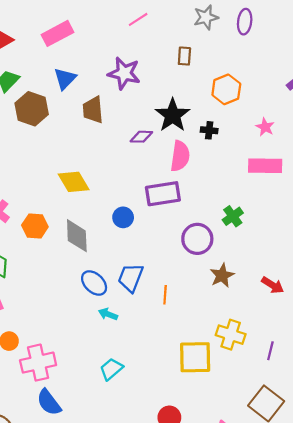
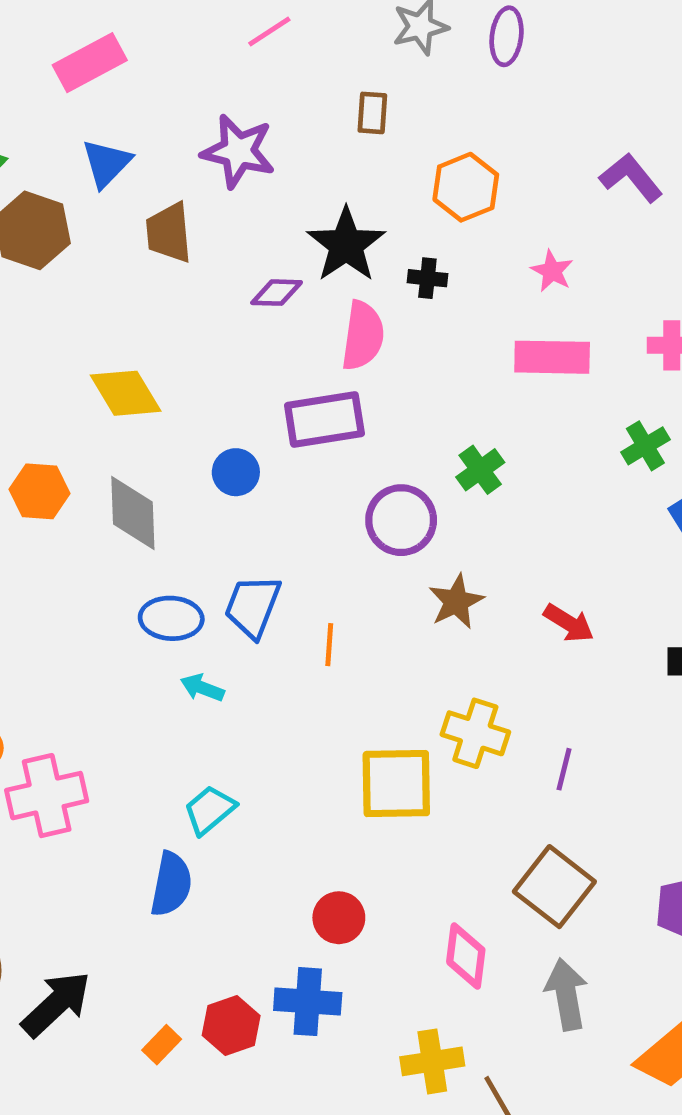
blue ellipse: (94, 283) -> (171, 618), turned -40
blue semicircle: (49, 402) -> (171, 884), moved, turned -132

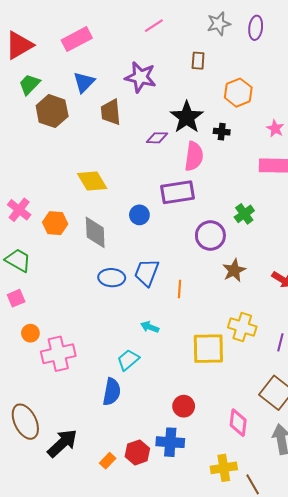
cyan arrow: (202, 688) -> (150, 327), moved

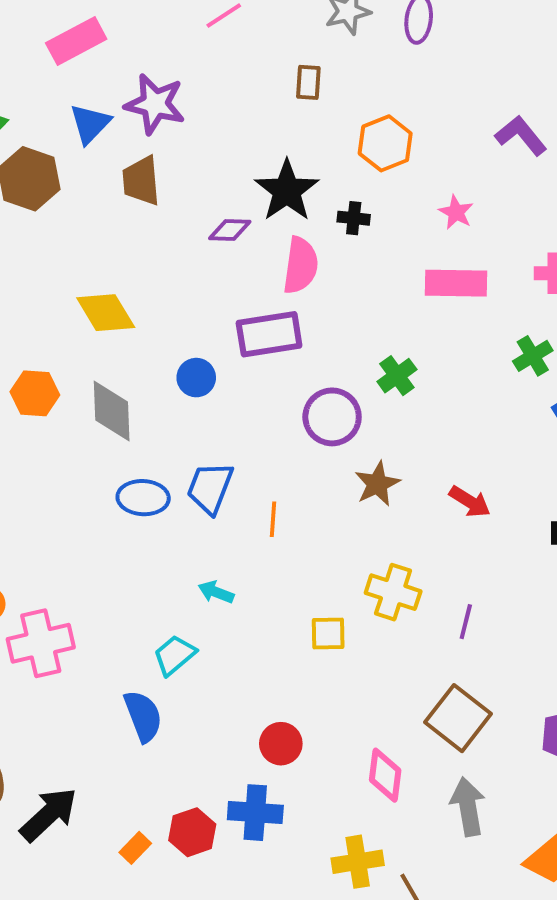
purple star: (140, 77) -> (155, 104), moved
yellow square: (208, 349) -> (328, 633), size x0.6
blue semicircle: (112, 392) -> (143, 716), turned -32

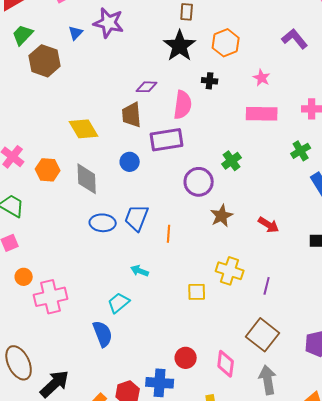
blue triangle: (90, 124) -> (76, 33), size x0.7
brown trapezoid: (141, 181) -> (132, 115), moved
black star: (287, 191) -> (180, 46), moved
red circle: (281, 744) -> (186, 358), moved

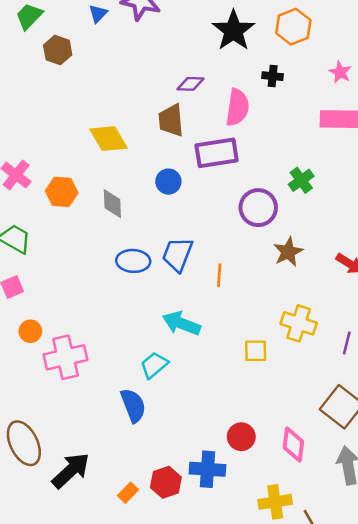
brown hexagon: (45, 61) -> (58, 50), size x0.7
gray diamond: (87, 179) -> (112, 204), size x0.7
cyan arrow: (140, 271) -> (181, 323), size x1.6

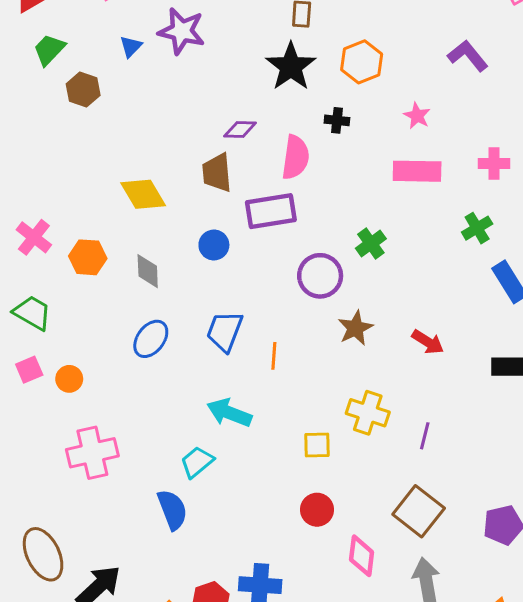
blue ellipse: (133, 261) -> (151, 339), moved, turned -56
orange circle: (30, 331) -> (69, 379), moved
red circle: (241, 437) -> (317, 510), moved

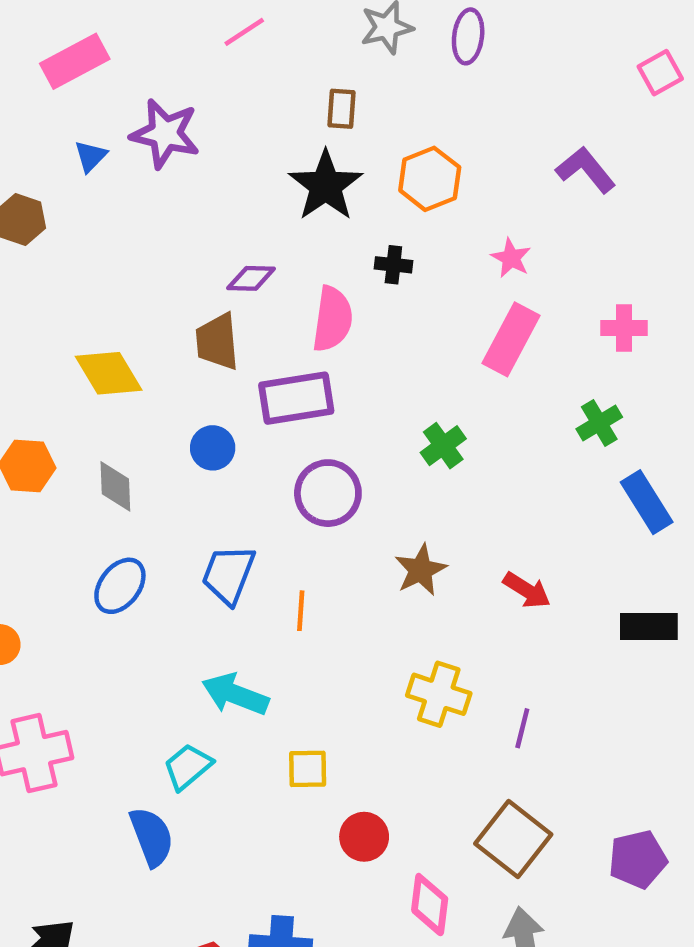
pink rectangle: (417, 171) -> (511, 339), turned -63
purple circle: (320, 276) -> (328, 493), moved
yellow square: (317, 445) -> (308, 769), moved

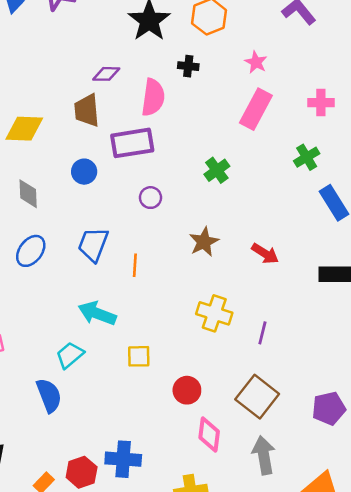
yellow diamond: (109, 373) -> (24, 129), turned -57
purple circle: (328, 493) -> (150, 198), size x0.6
red circle: (364, 837) -> (187, 390), moved

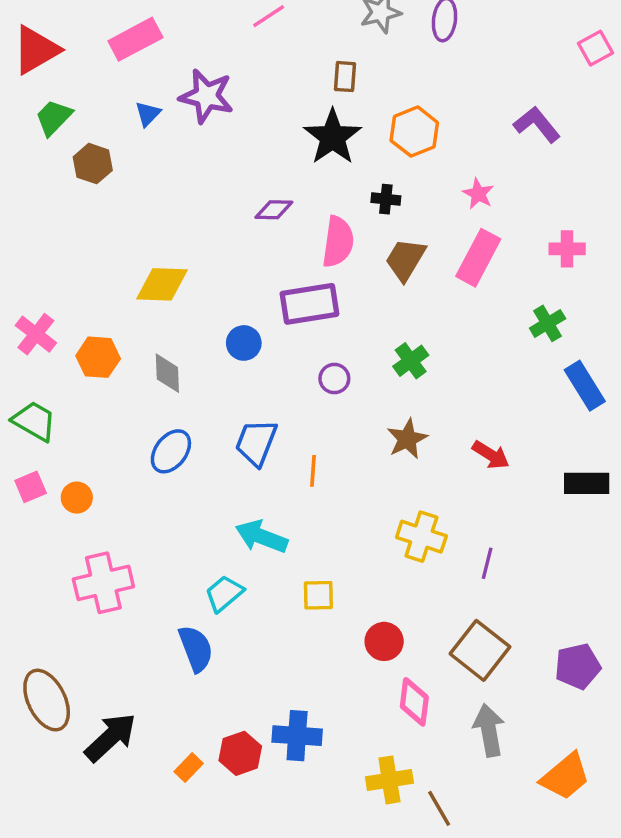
brown trapezoid: (87, 110) -> (405, 259), moved, turned 36
green cross: (217, 170) -> (411, 361), moved

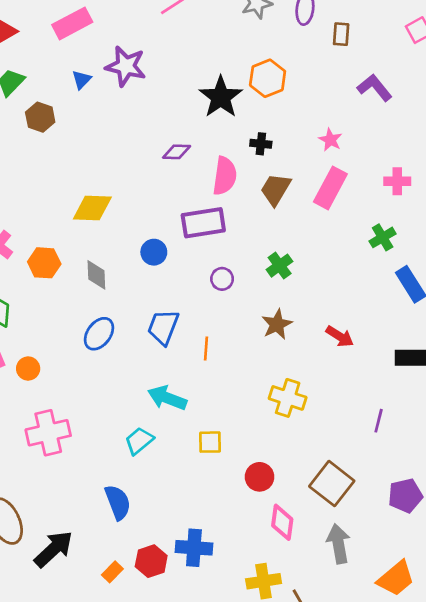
brown rectangle: (345, 77) -> (341, 34), moved
orange hexagon: (414, 132) -> (268, 78), moved
purple line: (487, 563) -> (379, 421), moved
blue semicircle: (196, 649) -> (118, 502), moved

